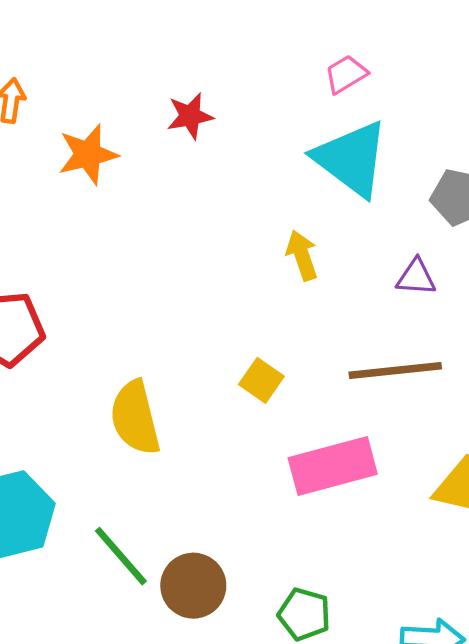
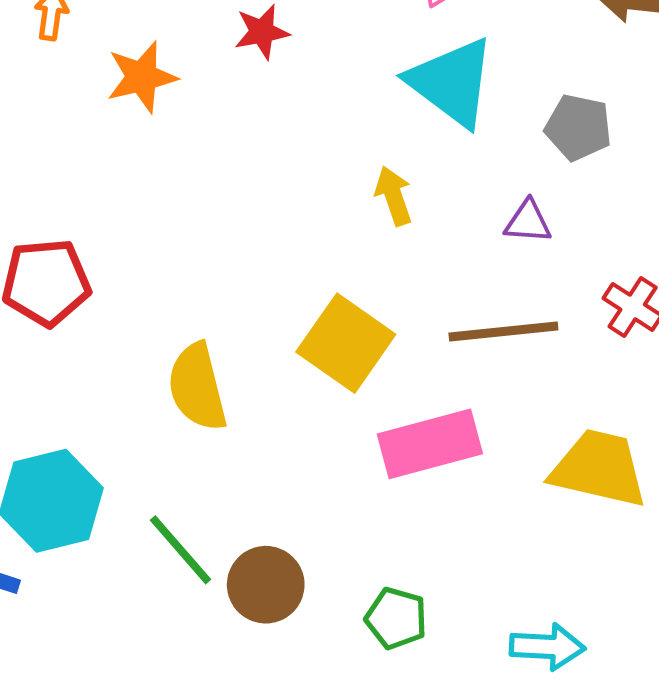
yellow square: (261, 380) -> (346, 343), size x1.8

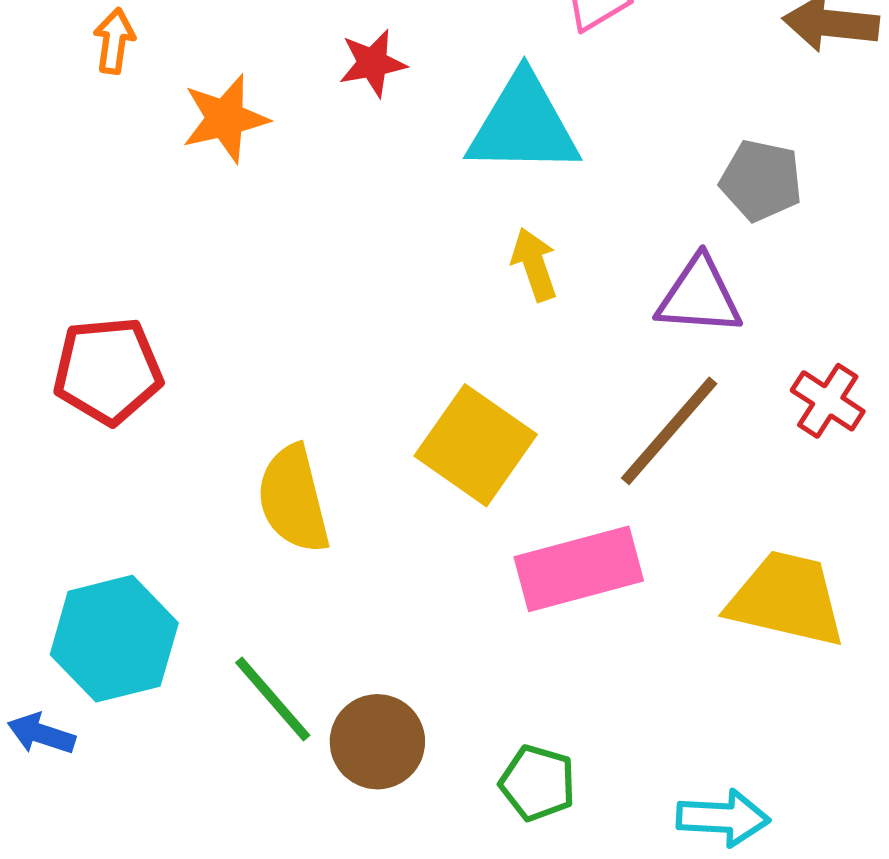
cyan triangle: (452, 82) -> (523, 125), moved, turned -36
purple triangle: (528, 222) -> (699, 296), size x1.5
brown line: (503, 331) -> (669, 431), turned -43

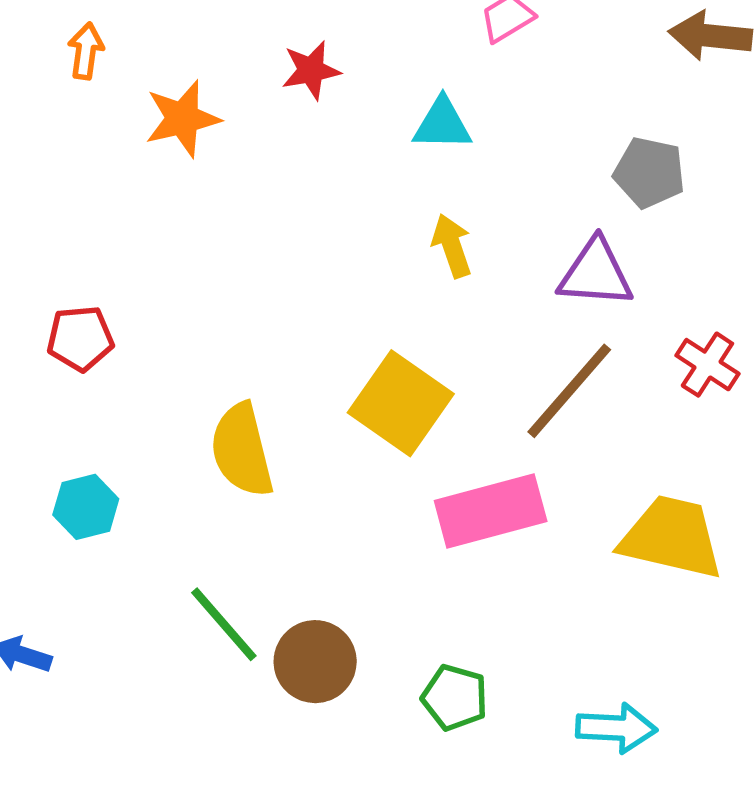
cyan triangle: (523, 125) -> (442, 124), size x0.6
red pentagon: (108, 371) -> (80, 338), size x0.7
cyan hexagon: (114, 639) -> (86, 507), moved, size x0.6

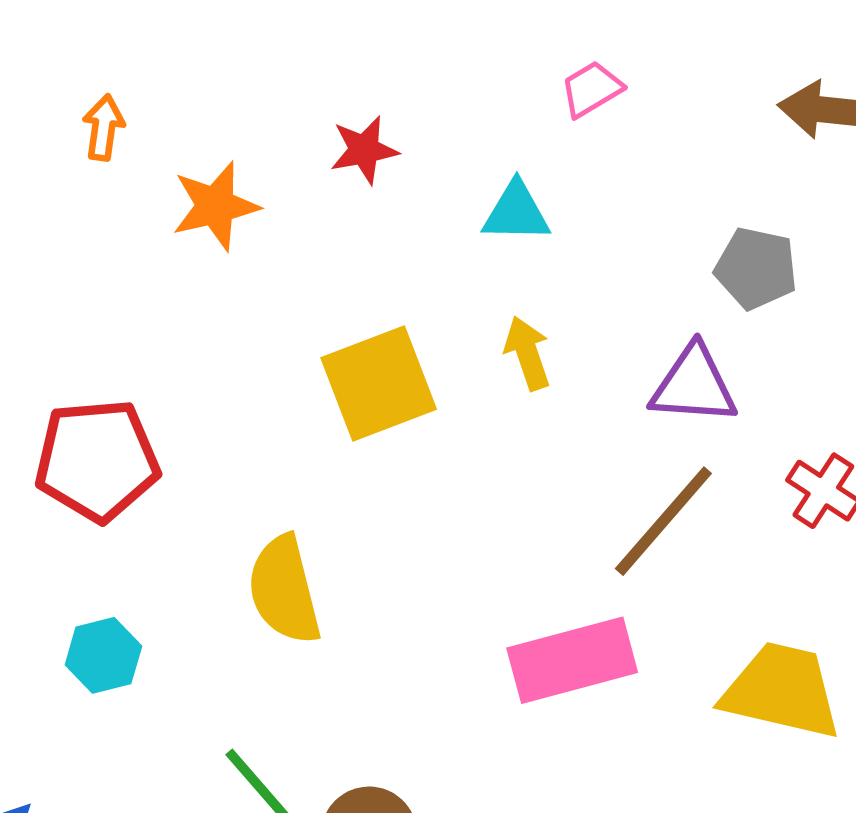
red pentagon: (80, 338) -> (97, 460), size x1.6
yellow square: (401, 403) -> (379, 383), moved, turned 34

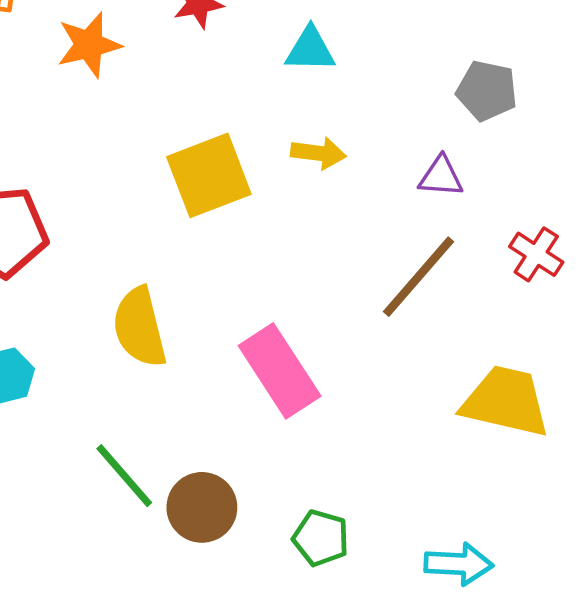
yellow arrow: (527, 353) -> (318, 153), turned 116
purple triangle: (694, 385) -> (441, 177), size x0.7
pink rectangle: (572, 660) -> (280, 371), moved, turned 72

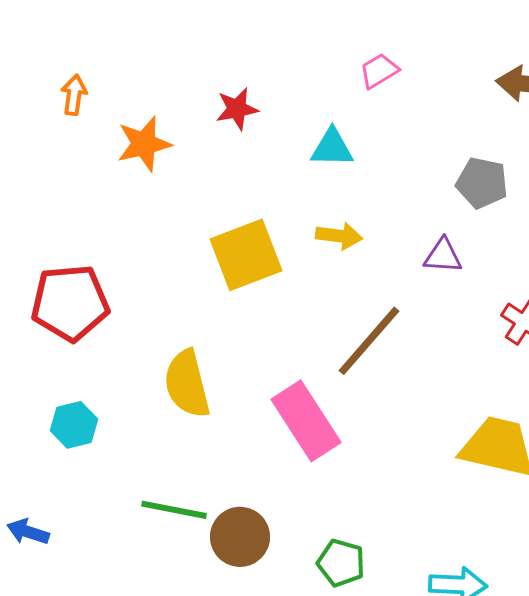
brown line: (419, 277) -> (369, 341), moved
green line: (124, 476) -> (174, 510), turned -38

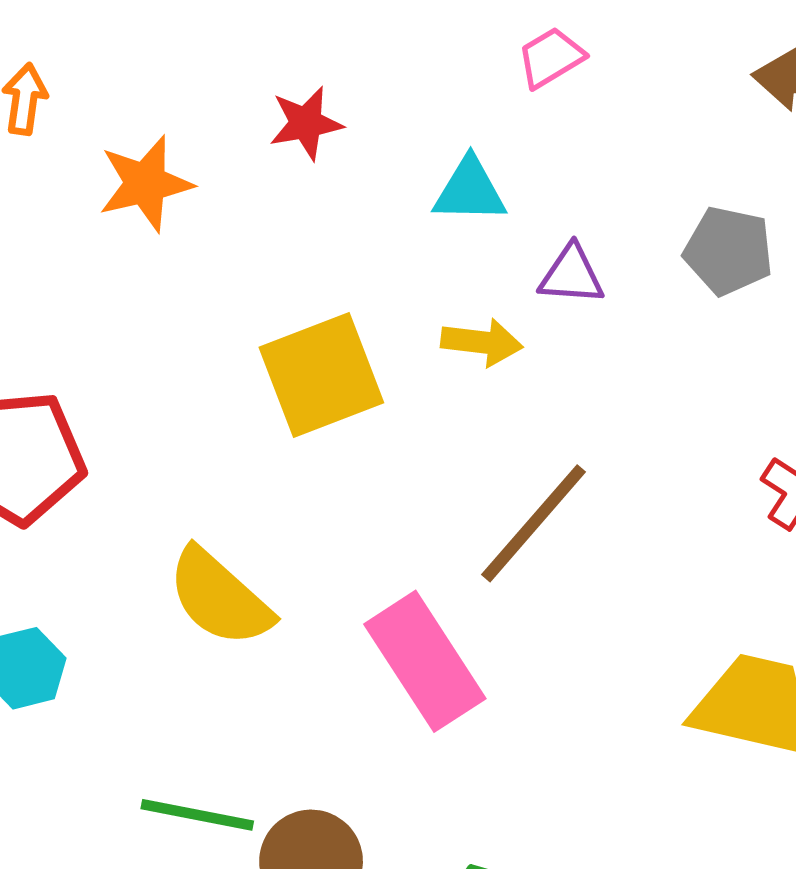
purple triangle: (443, 256) -> (571, 275), moved
yellow semicircle: (187, 384) -> (220, 598), turned -34

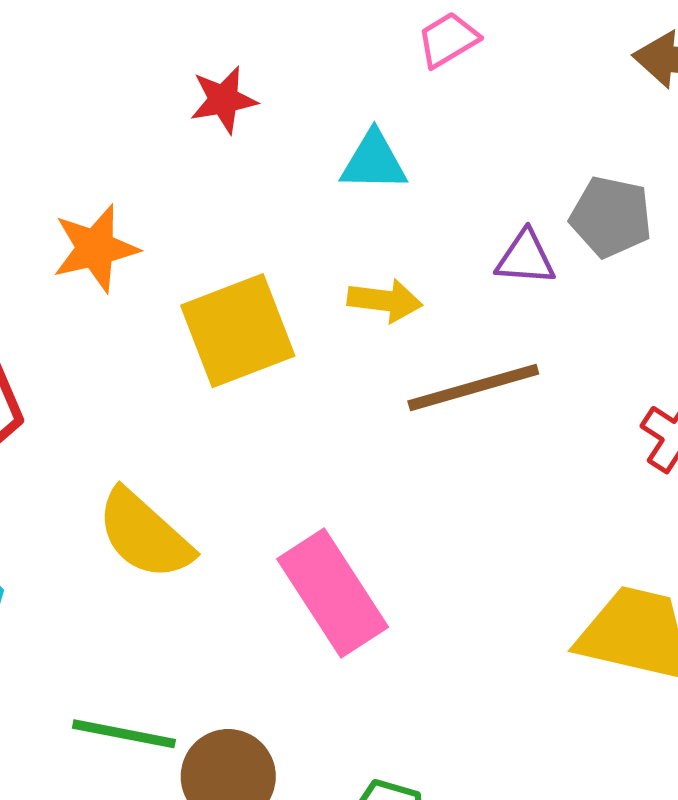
orange star: (145, 184) -> (95, 248), moved
purple triangle: (571, 275) -> (526, 258), moved
brown line: (534, 523) -> (473, 388), moved, turned 33

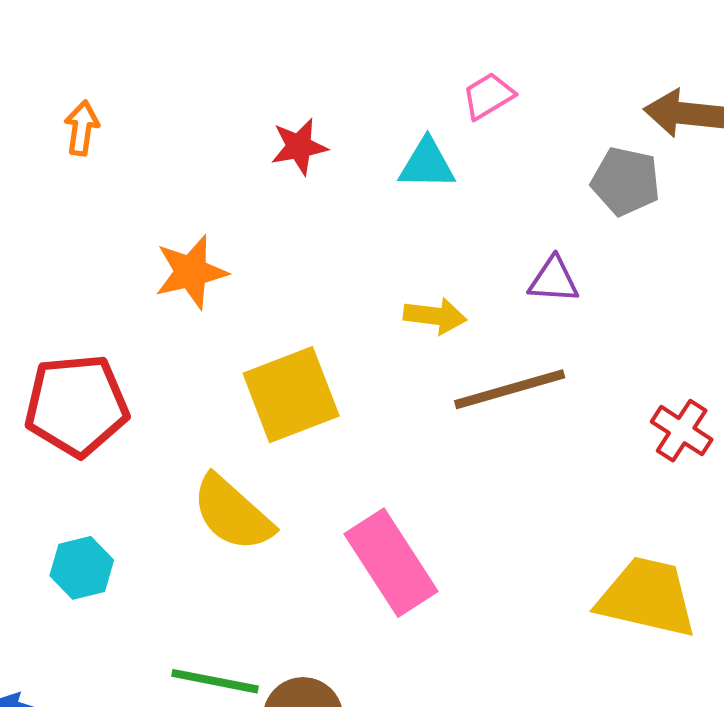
cyan triangle: (374, 161) -> (427, 164), moved
gray pentagon: (611, 217) -> (626, 181), moved
yellow square: (238, 331) -> (291, 395), moved

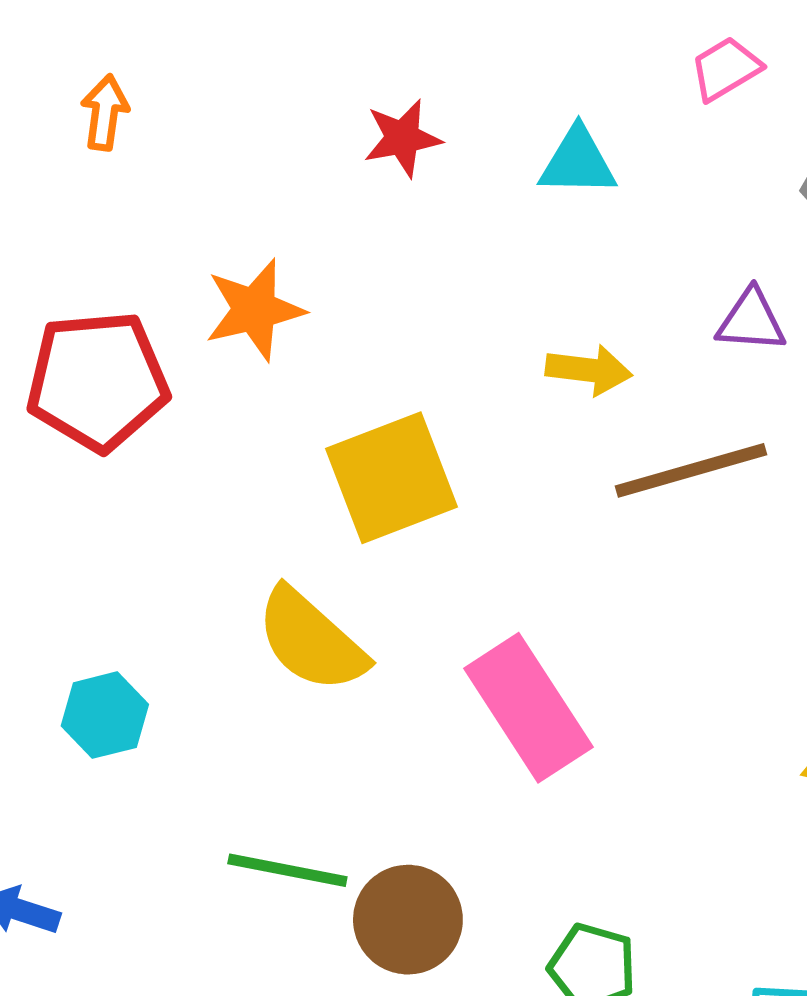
pink trapezoid: (488, 96) -> (726, 69), moved
red pentagon: (76, 405) -> (98, 381), moved

